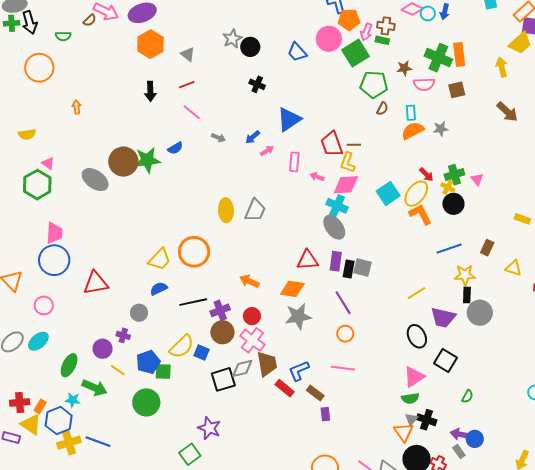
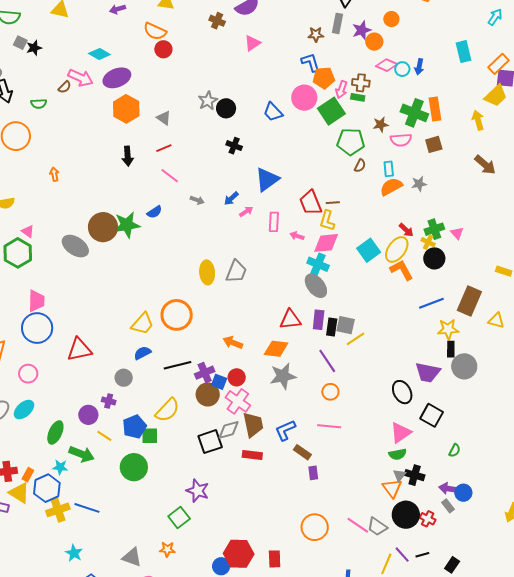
brown rectangle: (487, 248) -> (469, 301), size x1.8
yellow line: (416, 293) -> (355, 339), moved
blue square: (201, 353) -> (219, 382), moved
red rectangle: (285, 388) -> (252, 455), moved, turned -30

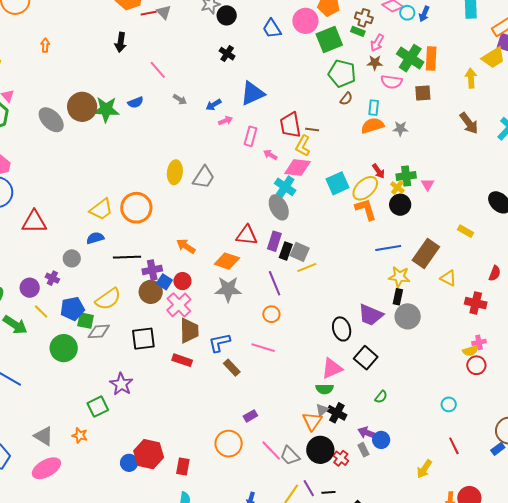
pink arrow: (342, 89) -> (377, 43), moved
red line: (164, 148) -> (149, 13), moved
gray diamond: (229, 430) -> (99, 331), moved
purple rectangle: (313, 473) -> (250, 416), moved, turned 56

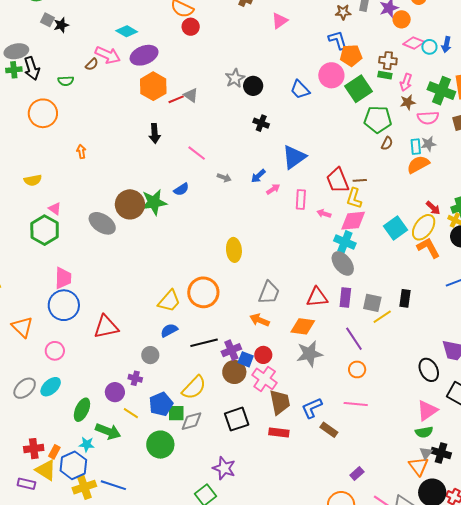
gray star: (400, 129) -> (428, 144), moved
gray trapezoid: (204, 177) -> (269, 293), moved
black rectangle: (286, 251) -> (405, 298), moved

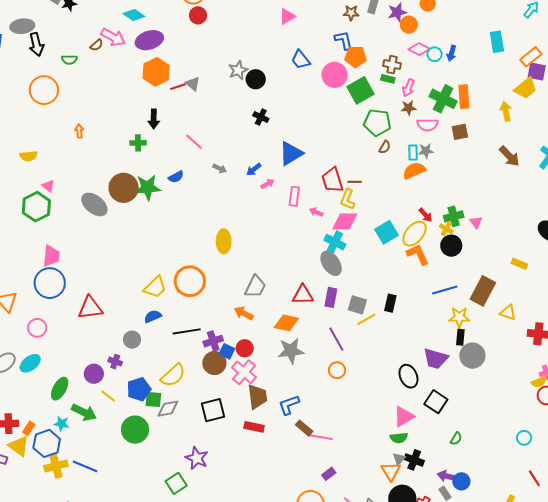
green cross: (14, 70) -> (138, 143), moved
blue trapezoid: (300, 90) -> (301, 60), moved
pink line: (356, 404) -> (321, 437), moved

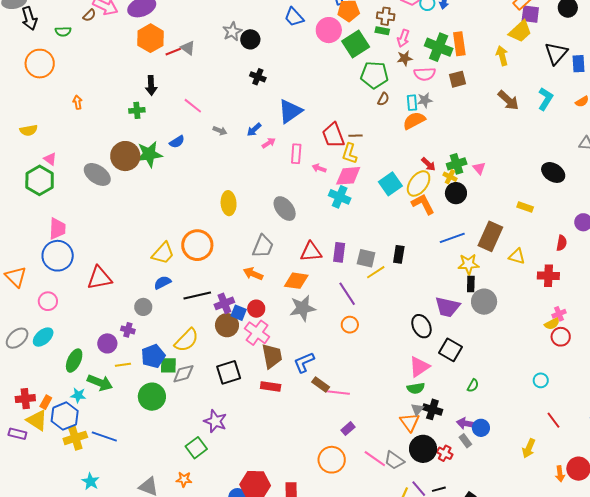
gray ellipse: (331, 263) -> (285, 209), moved
yellow line: (108, 396) -> (123, 365), turned -42

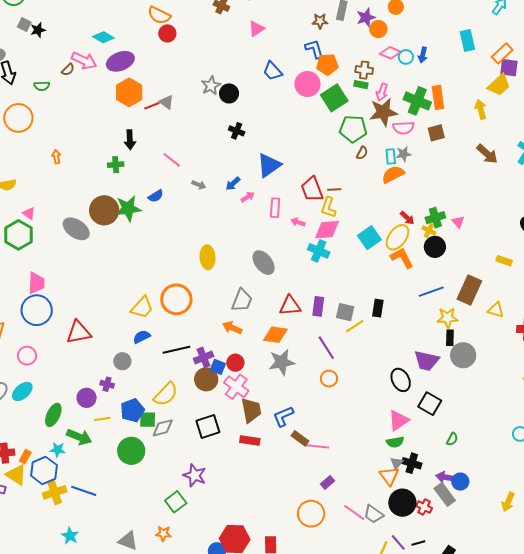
brown star: (405, 58) -> (383, 112), size x1.8
gray rectangle: (465, 441) -> (445, 494), size x1.6

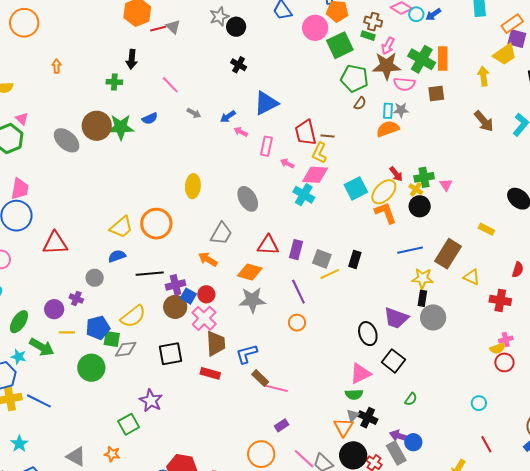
blue arrow: (423, 55) -> (433, 14), turned 35
pink arrow: (248, 197) -> (241, 132), turned -128

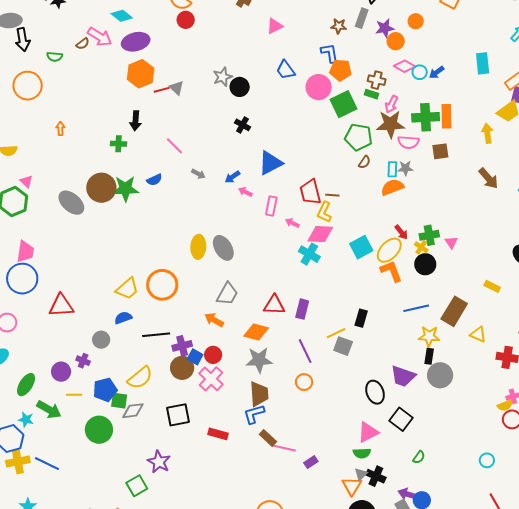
green cross: (422, 59) -> (426, 117), turned -32
gray ellipse: (248, 199) -> (223, 248), moved
gray square: (322, 259) -> (343, 346), moved
brown trapezoid: (216, 343) -> (259, 394), moved
purple rectangle: (282, 425) -> (311, 462), moved

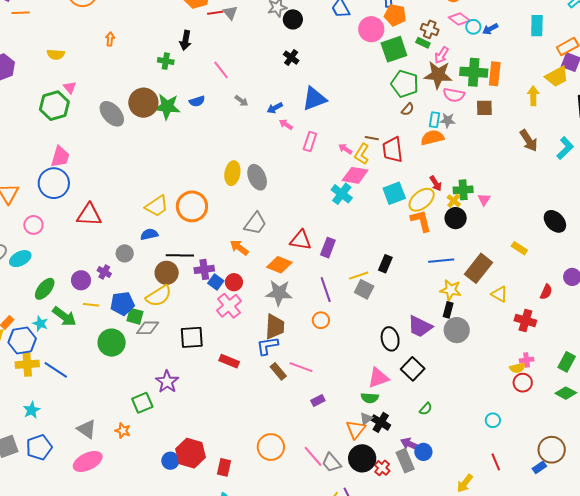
red trapezoid: (310, 192) -> (393, 150), moved
pink arrow: (292, 223) -> (345, 149), moved
brown circle: (182, 368) -> (167, 273), moved
pink line: (284, 448) -> (301, 367), moved

